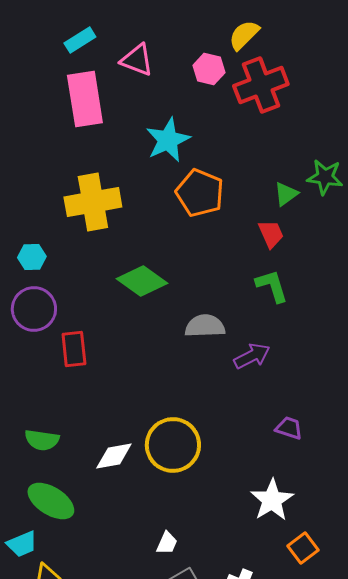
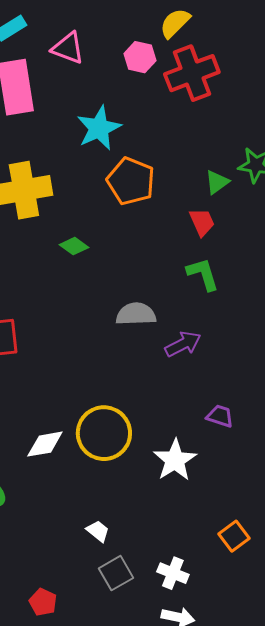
green diamond: (142, 281) -> (74, 246), moved, size x0.6
white star: (272, 500) -> (175, 460), moved
white trapezoid: (167, 543) -> (98, 531), turned -75

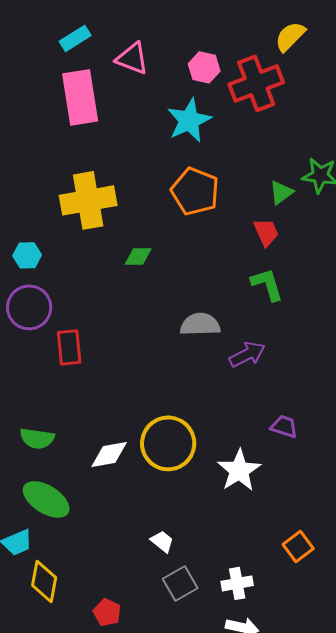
yellow semicircle: (175, 23) -> (290, 36), moved
cyan star: (99, 128) -> (189, 120), moved
green diamond: (74, 246) -> (138, 256), turned -36
white cross: (173, 573) -> (237, 583), turned -32

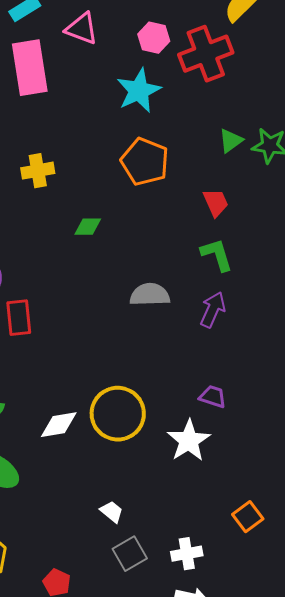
green triangle: (281, 192) -> (231, 141), moved
yellow cross: (88, 200) -> (38, 171), size x0.6
purple arrow: (247, 354) -> (213, 310), moved, turned -39
purple trapezoid: (284, 426) -> (213, 397), moved

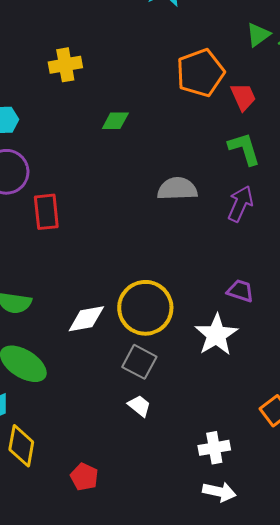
orange pentagon: (145, 162) -> (200, 73), moved, turned 30
gray square: (130, 554) -> (139, 362), moved, turned -32

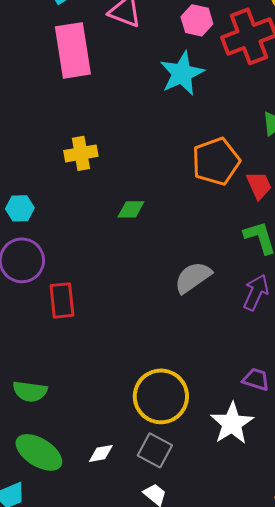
gray semicircle: (177, 189) -> (193, 277), turned -33
white diamond: (86, 319) -> (101, 453), moved, size x0.7

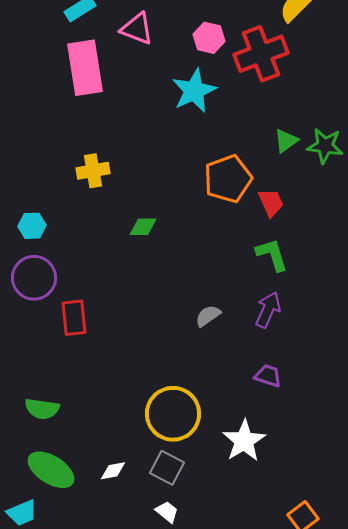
gray semicircle: (193, 277) -> (208, 316), moved, size x0.7
purple trapezoid: (256, 379) -> (268, 376), moved

